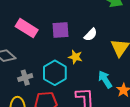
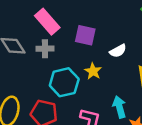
gray cross: (25, 78) -> (45, 49), moved

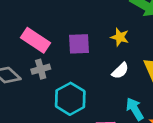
white semicircle: (118, 51) -> (120, 71), moved
yellow star: (93, 71) -> (120, 37), moved

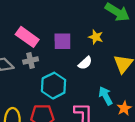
white semicircle: (120, 71) -> (85, 63), moved

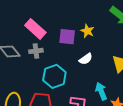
yellow star: (96, 37) -> (87, 31), moved

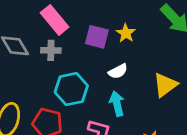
cyan arrow: (101, 91) -> (117, 104), moved

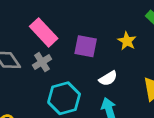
yellow star: (126, 33) -> (127, 41), moved
gray cross: (51, 50) -> (42, 62), turned -30

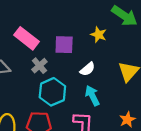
gray cross: (42, 62) -> (39, 66), moved

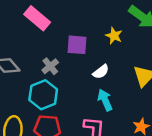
pink rectangle: (26, 38) -> (37, 18), moved
cyan hexagon: (52, 92) -> (43, 95), moved

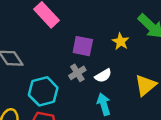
gray cross: (50, 66) -> (77, 73), moved

